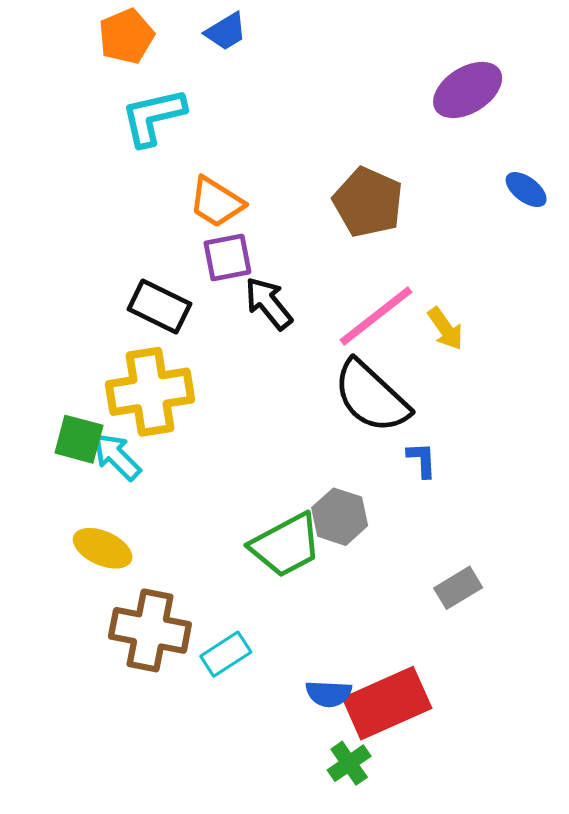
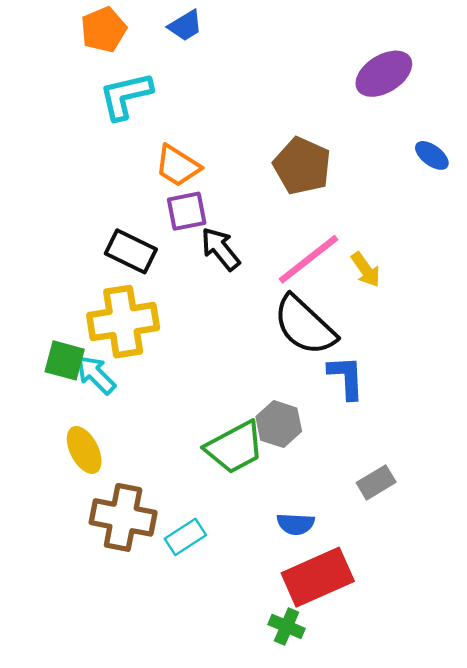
blue L-shape: (422, 460) -> (346, 377), size x1.5
yellow ellipse: (103, 548) -> (84, 450), turned 39
blue semicircle: (329, 694) -> (296, 524), moved
green cross: (349, 763) -> (287, 626), turned -32

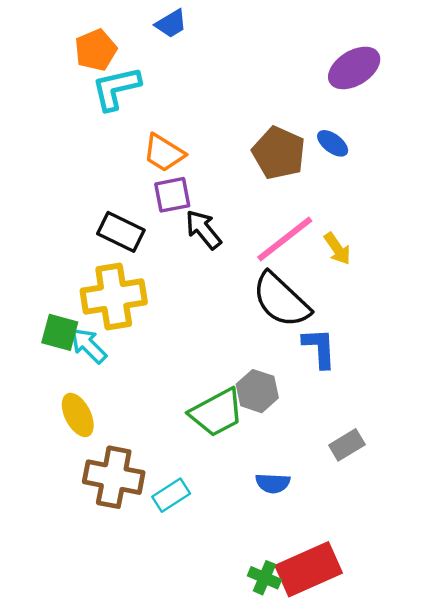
orange pentagon: (104, 30) -> (96, 50), moved
blue ellipse: (432, 155) -> (333, 143), moved
red rectangle: (318, 577) -> (309, 569), moved

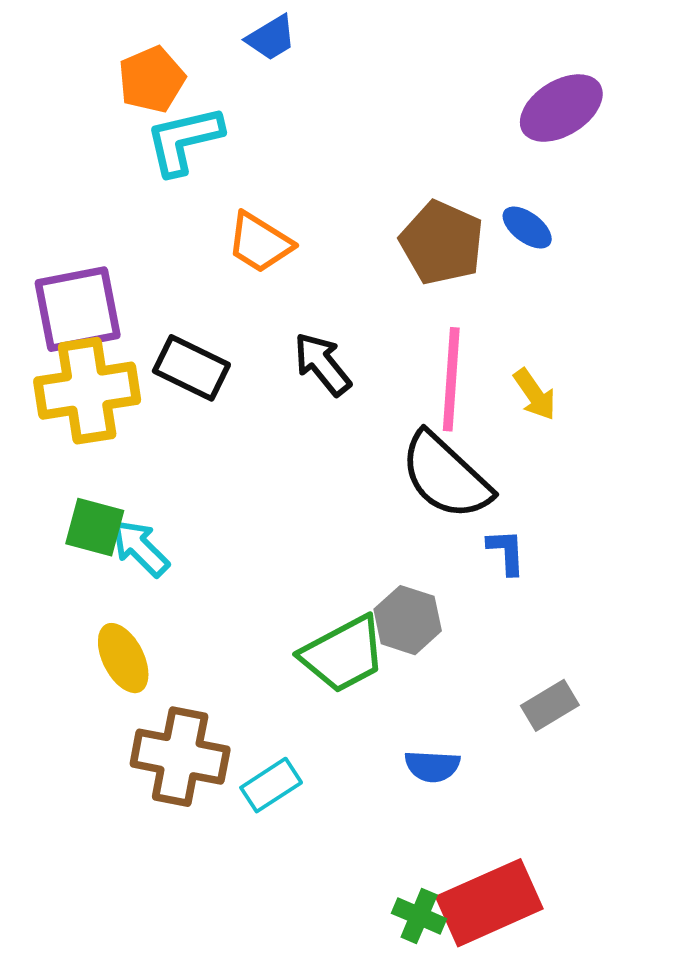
purple square: (172, 195) -> (78, 309), moved, size x1.5
pink line: (285, 239) -> (451, 379), turned -48
yellow cross: (114, 297) -> (87, 391), moved
blue L-shape: (319, 348) -> (506, 552), size x0.7

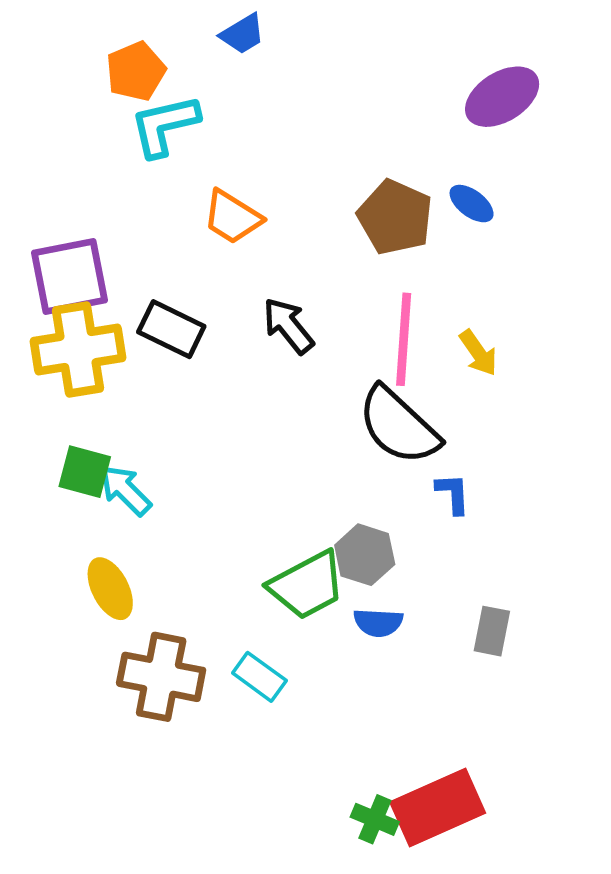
gray rectangle: (550, 705) -> (492, 631), turned -48
blue semicircle: (432, 766) -> (378, 623), moved
cyan rectangle: (271, 785) -> (259, 677), moved, turned 69

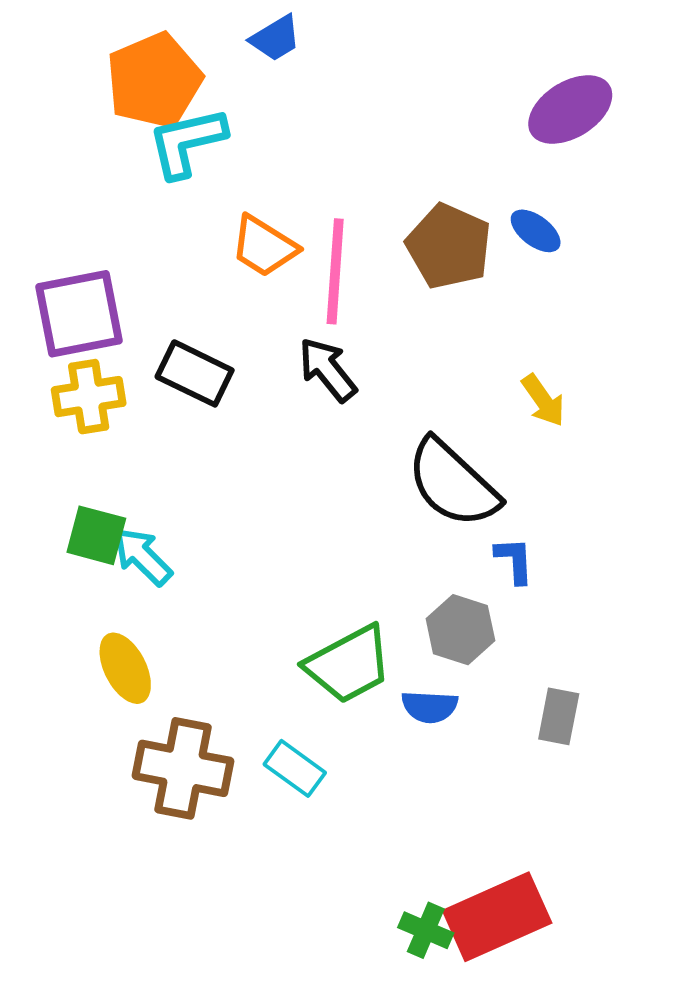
orange pentagon: (136, 71) -> (154, 81), size x1.4
pink line: (404, 339) -> (335, 271), moved
yellow cross: (78, 349) -> (89, 397), size x0.7
gray hexagon: (365, 555) -> (460, 630), moved

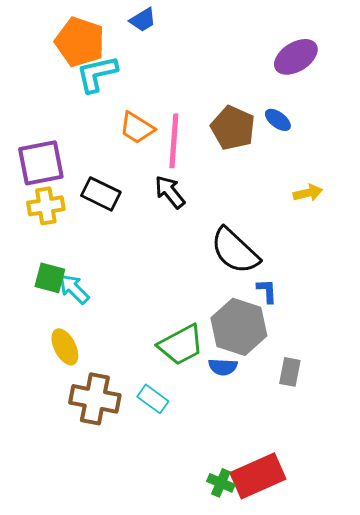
orange pentagon: (154, 81) -> (80, 42), turned -30
yellow arrow: (543, 400) -> (308, 193), moved, turned -68
gray hexagon: (460, 630) -> (239, 327), size x1.6

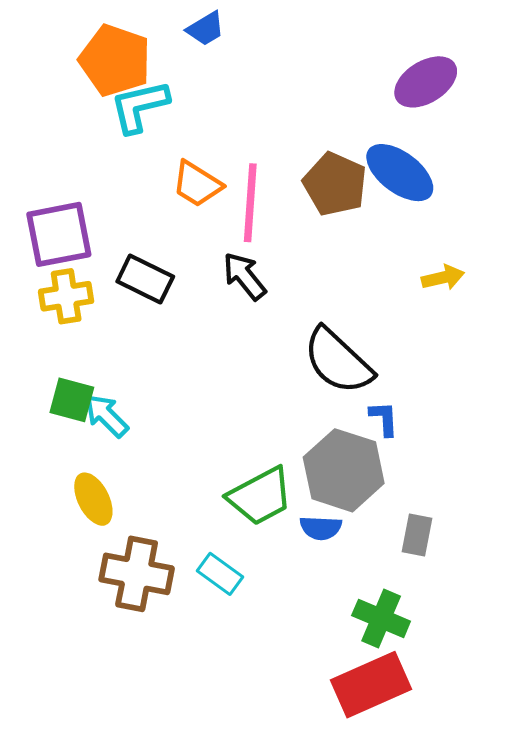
blue ellipse: (278, 120) -> (400, 173), size x1.8
green cross: (221, 483) -> (381, 618), moved, size x1.4

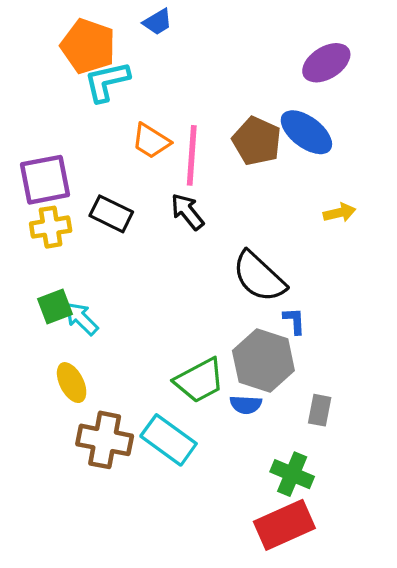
green square: (72, 400) -> (55, 306), turned -36
cyan rectangle: (220, 574) -> (169, 440), size x1.6

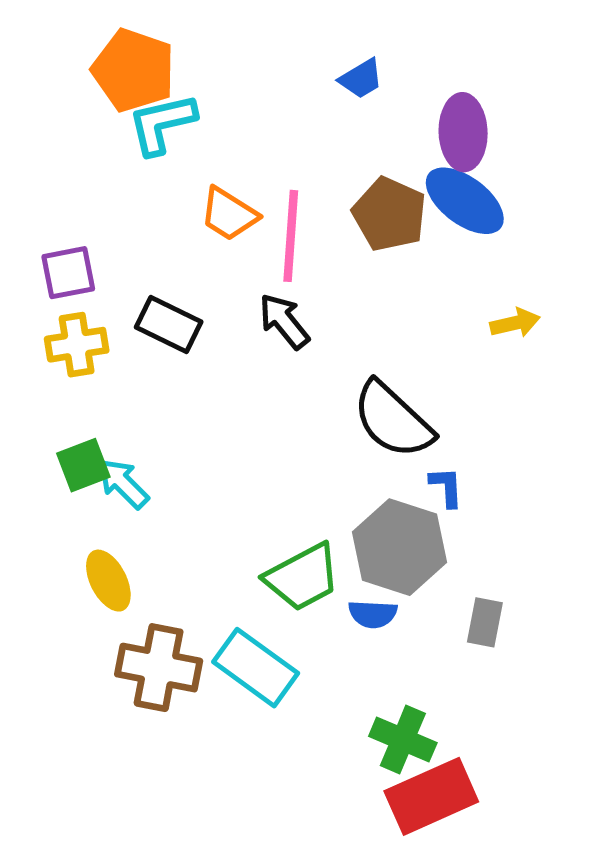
blue trapezoid: (158, 22) -> (361, 79), moved
purple ellipse: (326, 63) -> (463, 132), moved, turned -60
purple square: (45, 180) -> (68, 273), size x0.7
green cross: (292, 474) -> (403, 740), moved

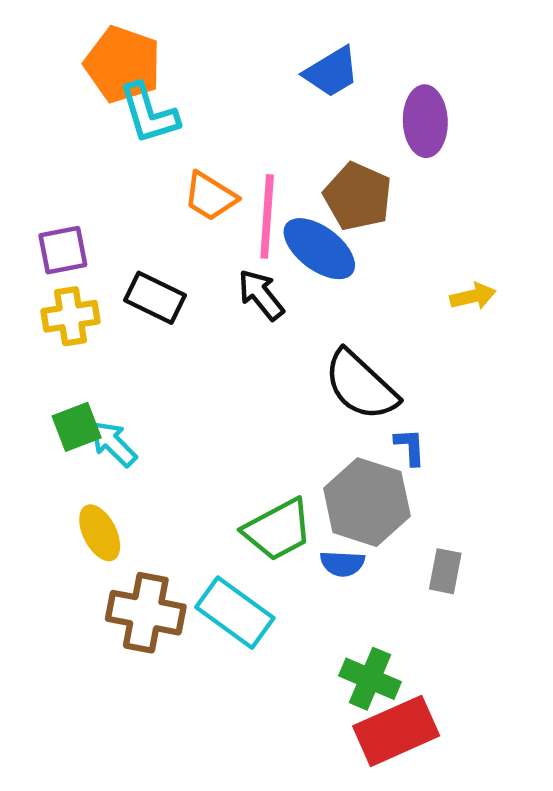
blue trapezoid: (361, 79) -> (332, 72), size x1.4
cyan L-shape: (162, 124) -> (149, 113), turned -94
blue ellipse: (465, 201) -> (319, 249), moved

